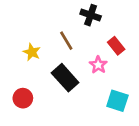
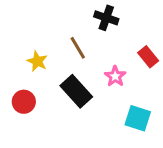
red rectangle: (116, 46) -> (148, 57), moved
red circle: (23, 98) -> (24, 102), moved

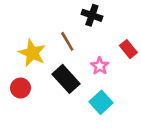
yellow star: (37, 61) -> (32, 53), size x1.5
cyan square: (138, 118) -> (101, 102), moved, turned 30

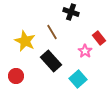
pink star: (100, 66) -> (85, 51), moved
red circle: (21, 88) -> (16, 76), moved

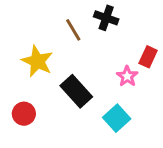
brown line: (52, 32) -> (73, 30), moved
red rectangle: (99, 38) -> (148, 57), turned 64

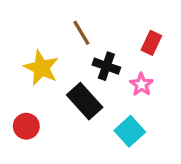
black cross: (106, 18) -> (106, 66), moved
red rectangle: (148, 57) -> (151, 43), moved

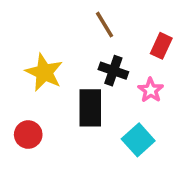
brown line: (81, 33) -> (104, 25), moved
black rectangle: (85, 101) -> (90, 108), turned 42

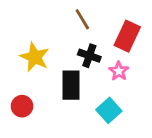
red rectangle: (161, 46) -> (127, 36), size x1.5

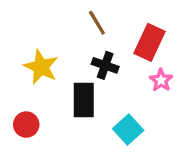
pink star: (119, 71) -> (161, 80), moved

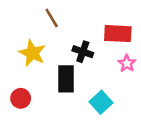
brown line: (97, 23) -> (52, 18), moved
red rectangle: (150, 42) -> (118, 34), turned 68

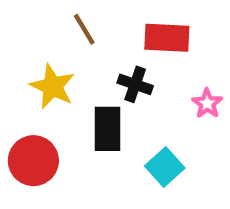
red rectangle: (118, 34) -> (167, 38), moved
red circle: (21, 98) -> (33, 161), size x1.5

